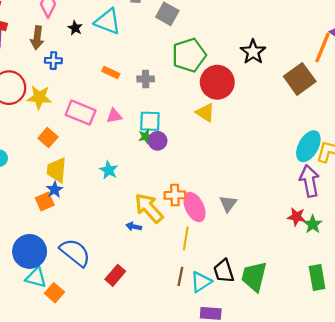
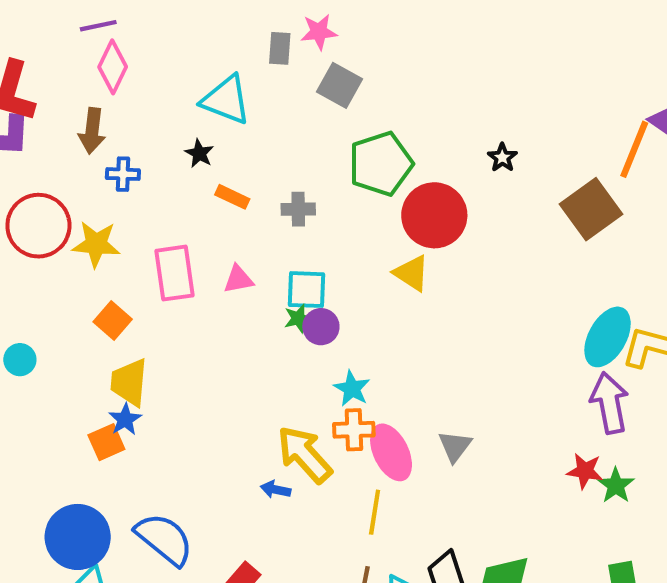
black star: (75, 28) -> (199, 153), moved
black star: (253, 52) -> (502, 158), size x0.6
pink rectangle: (81, 113) -> (175, 273), turned 60
cyan star: (109, 170) -> (352, 389), moved

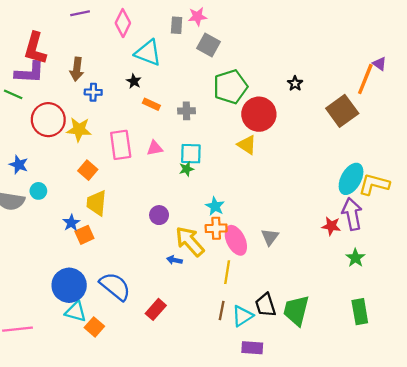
pink diamond: (113, 67) -> (123, 23), moved
purple circle: (321, 327) -> (159, 215), moved
blue star: (125, 419) -> (71, 223), moved
red star: (585, 471) -> (331, 226), moved

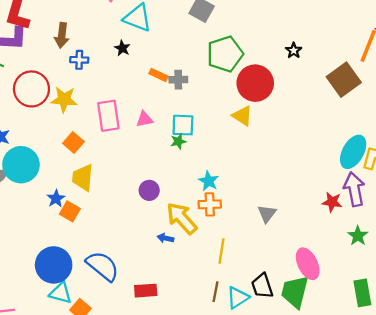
orange rectangle: (151, 104) -> (158, 75), moved
cyan circle: (38, 191) -> (21, 165), size x2.0
orange square: (84, 235) -> (70, 211), turned -36
pink ellipse: (236, 240) -> (308, 264), moved
red rectangle: (156, 309) -> (146, 291), turned 45

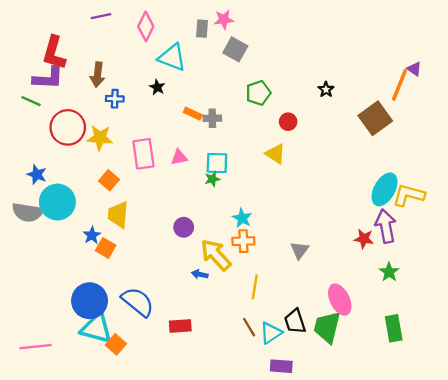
green pentagon: (225, 54) -> (258, 93), size x0.7
red circle: (255, 83) -> (288, 122), size x0.5
brown line: (216, 292) -> (249, 327), turned -42
cyan triangle: (61, 293) -> (96, 328), size x1.4

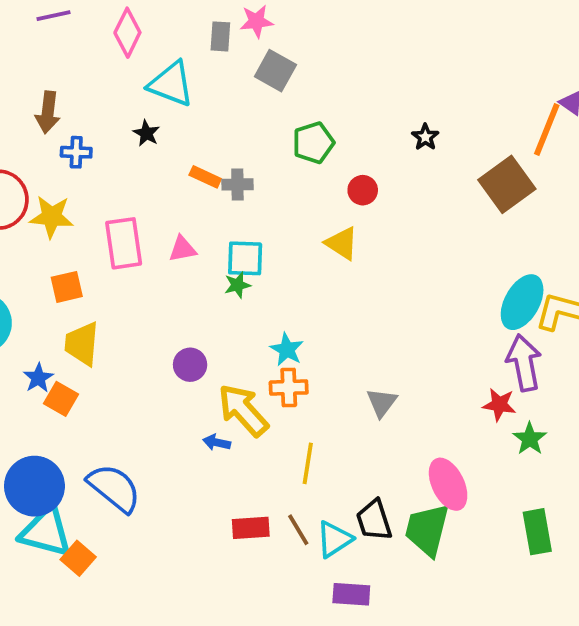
orange square: (109, 180) -> (67, 287), turned 36
red star: (364, 239) -> (499, 405), moved
red rectangle: (180, 326) -> (251, 528), moved

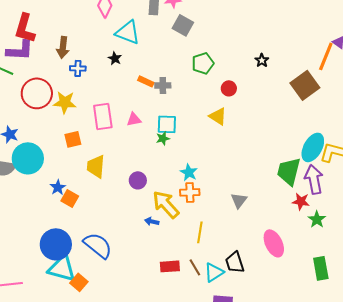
yellow trapezoid: (82, 344) -> (96, 166), moved
green trapezoid: (427, 530) -> (289, 171), moved

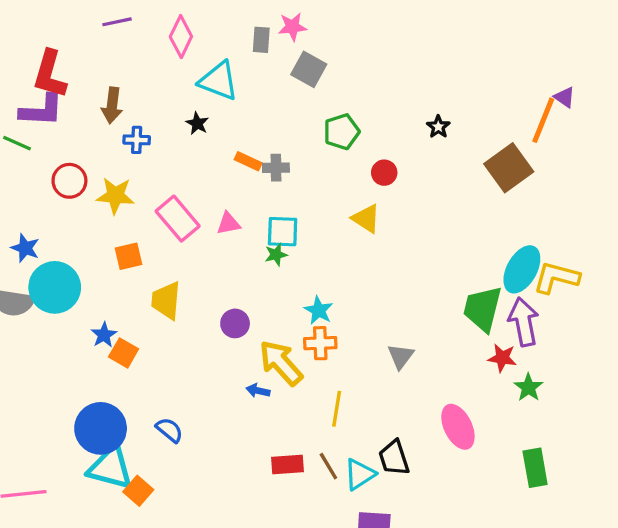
red circle: (37, 93) -> (69, 181), size x0.7
pink rectangle: (103, 116) -> (178, 219), turned -32
blue semicircle: (98, 245) -> (169, 430), size x0.6

